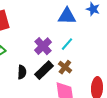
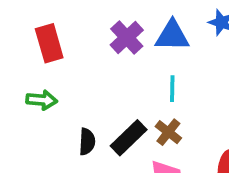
cyan line: (67, 44) -> (172, 89), turned -40
purple cross: (43, 46) -> (127, 38), moved

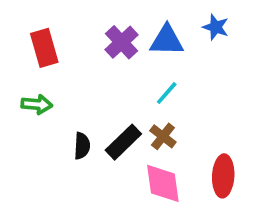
cyan line: (172, 89) -> (167, 93), turned 40

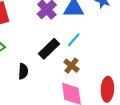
black rectangle: (123, 142) -> (49, 49), moved

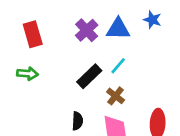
black semicircle: (23, 71) -> (77, 121), moved

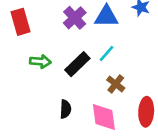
green arrow: (27, 74) -> (40, 61), moved
brown cross: (116, 96) -> (116, 84), moved

